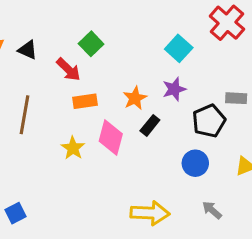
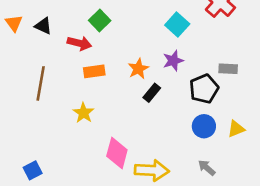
red arrow: (68, 70) -> (79, 43), turned -30
pink diamond: (111, 137) -> (117, 153), moved
blue circle: (195, 163) -> (204, 126), moved

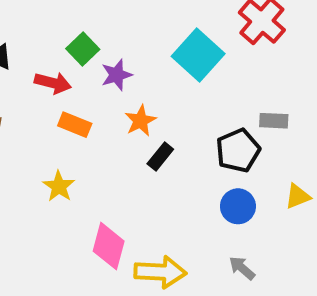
cyan square: (177, 25) -> (198, 55), size x1.4
purple star: (173, 61) -> (117, 75), moved
orange rectangle: (94, 71) -> (75, 125), turned 30
yellow triangle: (236, 129) -> (298, 196), moved

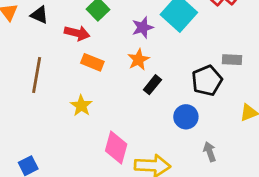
purple star: (117, 75) -> (143, 27), moved
blue circle: (238, 206) -> (186, 117), moved
gray arrow: (242, 268) -> (210, 152), moved, turned 30

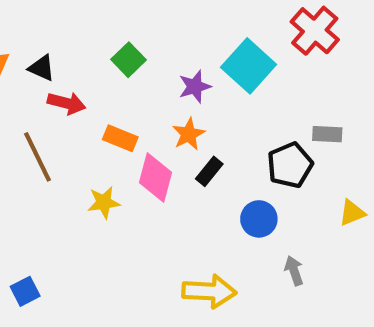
red arrow: (77, 33) -> (66, 103), moved
brown line: (37, 75) -> (38, 157), turned -36
yellow star: (81, 106) -> (104, 202), turned 30
pink diamond: (116, 148) -> (155, 178), moved

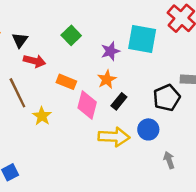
cyan square: (249, 66) -> (142, 39), turned -32
black triangle: (42, 68) -> (20, 40), turned 42
yellow star: (104, 202) -> (42, 116), moved, turned -30
yellow arrow: (209, 291) -> (114, 137), moved

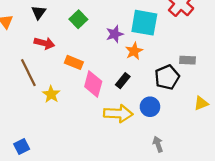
black triangle: (20, 40) -> (39, 12), moved
orange star: (107, 79) -> (134, 51), moved
gray arrow: (169, 160) -> (158, 144), moved

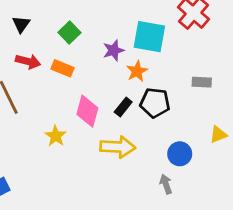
orange rectangle: (74, 62) -> (63, 68), moved
black pentagon: (167, 77) -> (155, 103), moved, turned 30
yellow star: (51, 94) -> (56, 136), moved
blue circle: (150, 107) -> (180, 154), moved

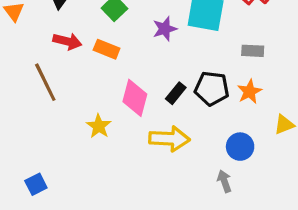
orange star: (137, 71) -> (250, 92), moved
gray rectangle: (202, 82) -> (253, 51), moved

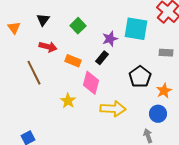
orange rectangle: (107, 49) -> (73, 61), moved
black pentagon: (212, 88) -> (140, 77), turned 30
orange star: (250, 92) -> (164, 91), moved
black rectangle: (176, 93) -> (102, 58), moved

